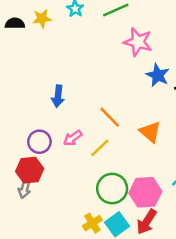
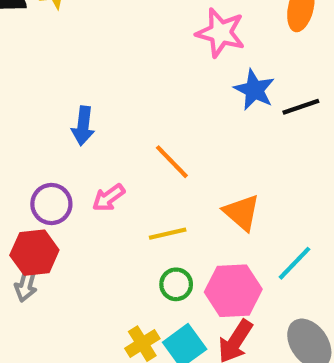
orange triangle: (150, 132) -> (242, 212), moved
yellow line: (100, 148) -> (168, 234), moved, turned 30
green circle: (112, 189) -> (176, 284), size x0.6

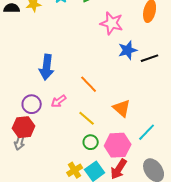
blue star: (254, 90) -> (128, 50), turned 30
blue arrow: (83, 126) -> (47, 67), size x1.4
yellow line: (168, 234) -> (87, 118), turned 54

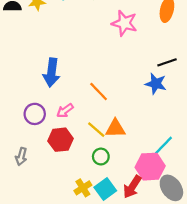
blue star: (128, 50) -> (156, 84), moved, turned 30
orange triangle: (122, 108) -> (115, 128), moved, turned -42
red hexagon: (24, 127) -> (60, 140), moved
pink hexagon: (118, 145) -> (150, 167), moved

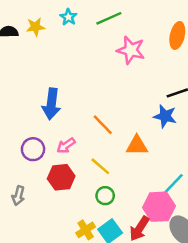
orange triangle: (115, 128) -> (137, 146), moved

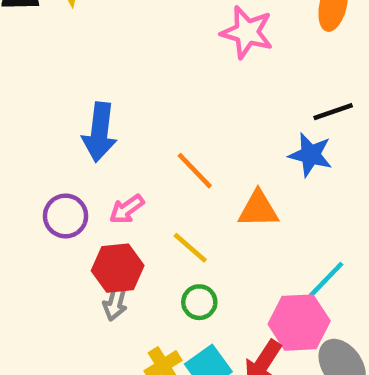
gray arrow: (18, 196) -> (115, 302), moved

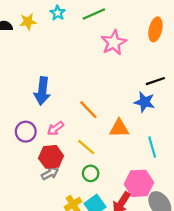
pink star: (247, 32) -> (114, 43), turned 30
cyan line: (326, 279) -> (152, 147), moved, turned -60
gray arrow: (115, 302) -> (50, 173), turned -133

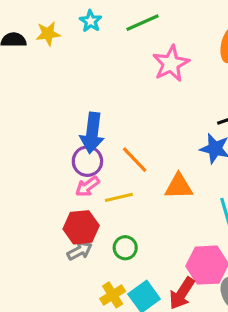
blue arrow: (42, 91) -> (92, 133), moved
purple circle: (26, 132) -> (87, 161), moved
yellow line: (86, 147) -> (119, 197), moved, turned -54
green circle: (91, 173) -> (125, 248), moved

